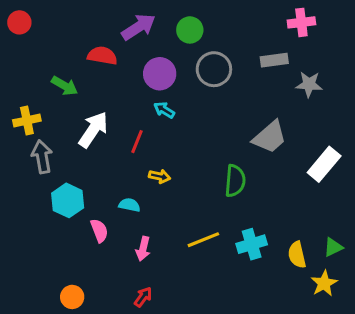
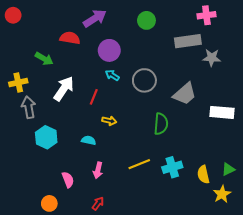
green circle: (190, 30) -> (146, 20), moved
gray rectangle: (274, 60) -> (188, 41), size x1.4
gray circle: (214, 69) -> (144, 80), moved
white rectangle: (324, 164) -> (222, 112), turned 55
pink semicircle: (99, 231) -> (68, 180), moved

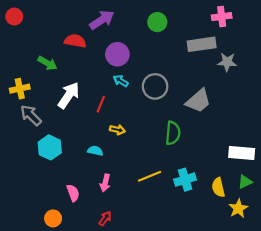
gray arrow: (29, 107) -> (31, 115), turned -35
white rectangle: (222, 112) -> (242, 153), moved

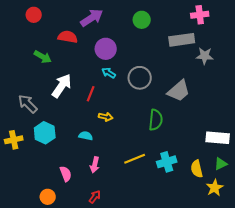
red circle: (14, 17) -> (34, 15), moved
yellow cross: (20, 89) -> (14, 140), moved

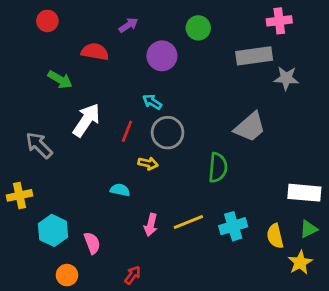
purple arrow: (92, 18) -> (128, 25), size x0.6
purple circle: (106, 49) -> (162, 56), moved
gray circle: (140, 78) -> (168, 133), moved
cyan hexagon: (45, 133) -> (53, 230), moved
pink arrow: (95, 165) -> (151, 225), moved

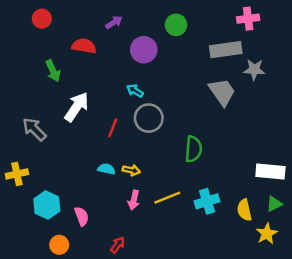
green arrow: (60, 80) -> (53, 71), turned 35
gray trapezoid: (250, 127) -> (222, 92), moved, turned -84
red line: (127, 131) -> (113, 128), moved
yellow arrow: (148, 163) -> (131, 170), moved

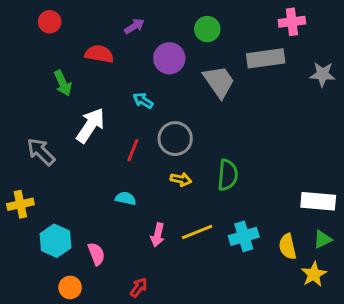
gray star: (254, 70) -> (323, 74), moved
cyan arrow: (135, 91) -> (143, 101), moved
gray trapezoid: (222, 92) -> (219, 82), moved
yellow arrow: (131, 170) -> (181, 179), moved

